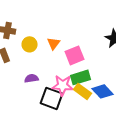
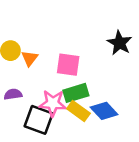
orange triangle: (54, 43) -> (30, 58), moved
pink square: (75, 55) -> (68, 65), turned 30

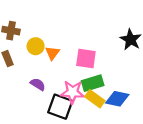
purple semicircle: (13, 94) -> (38, 84), turned 40
blue diamond: (104, 111) -> (117, 99), turned -35

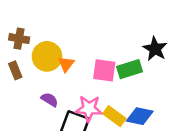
yellow circle: (36, 46) -> (47, 56), size x1.5
green rectangle: (93, 83) -> (130, 69), moved

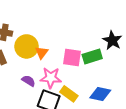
pink star: (89, 108) -> (51, 78), moved
yellow rectangle: (114, 116) -> (69, 94), moved

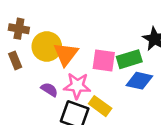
orange triangle: (42, 53) -> (66, 54), size x1.5
blue diamond: (100, 94) -> (139, 81), moved

